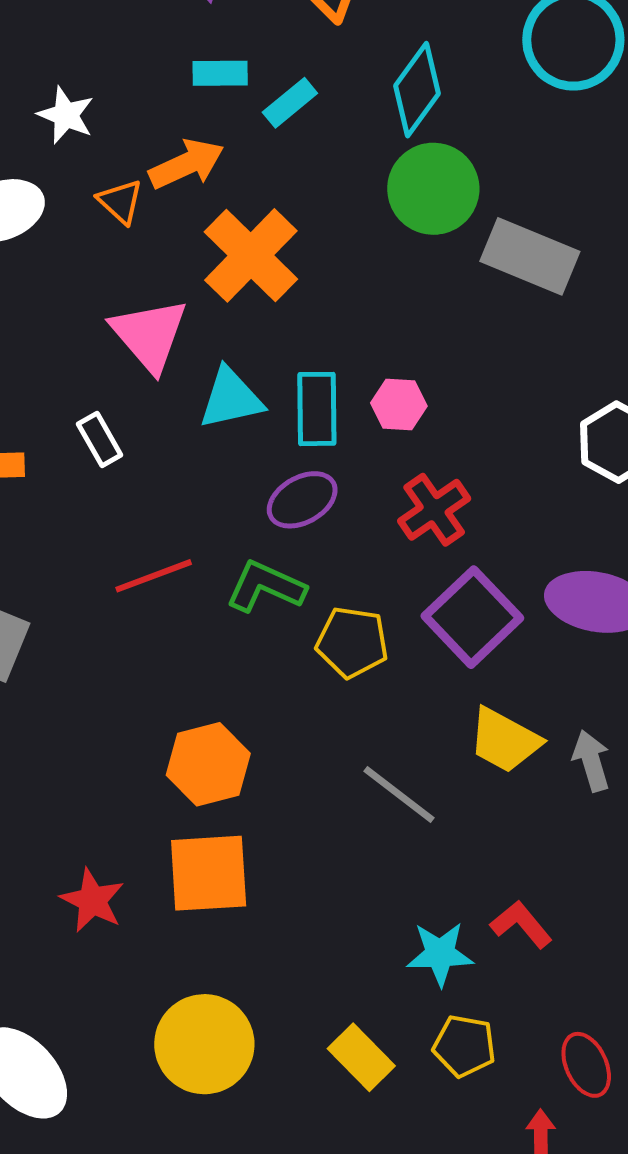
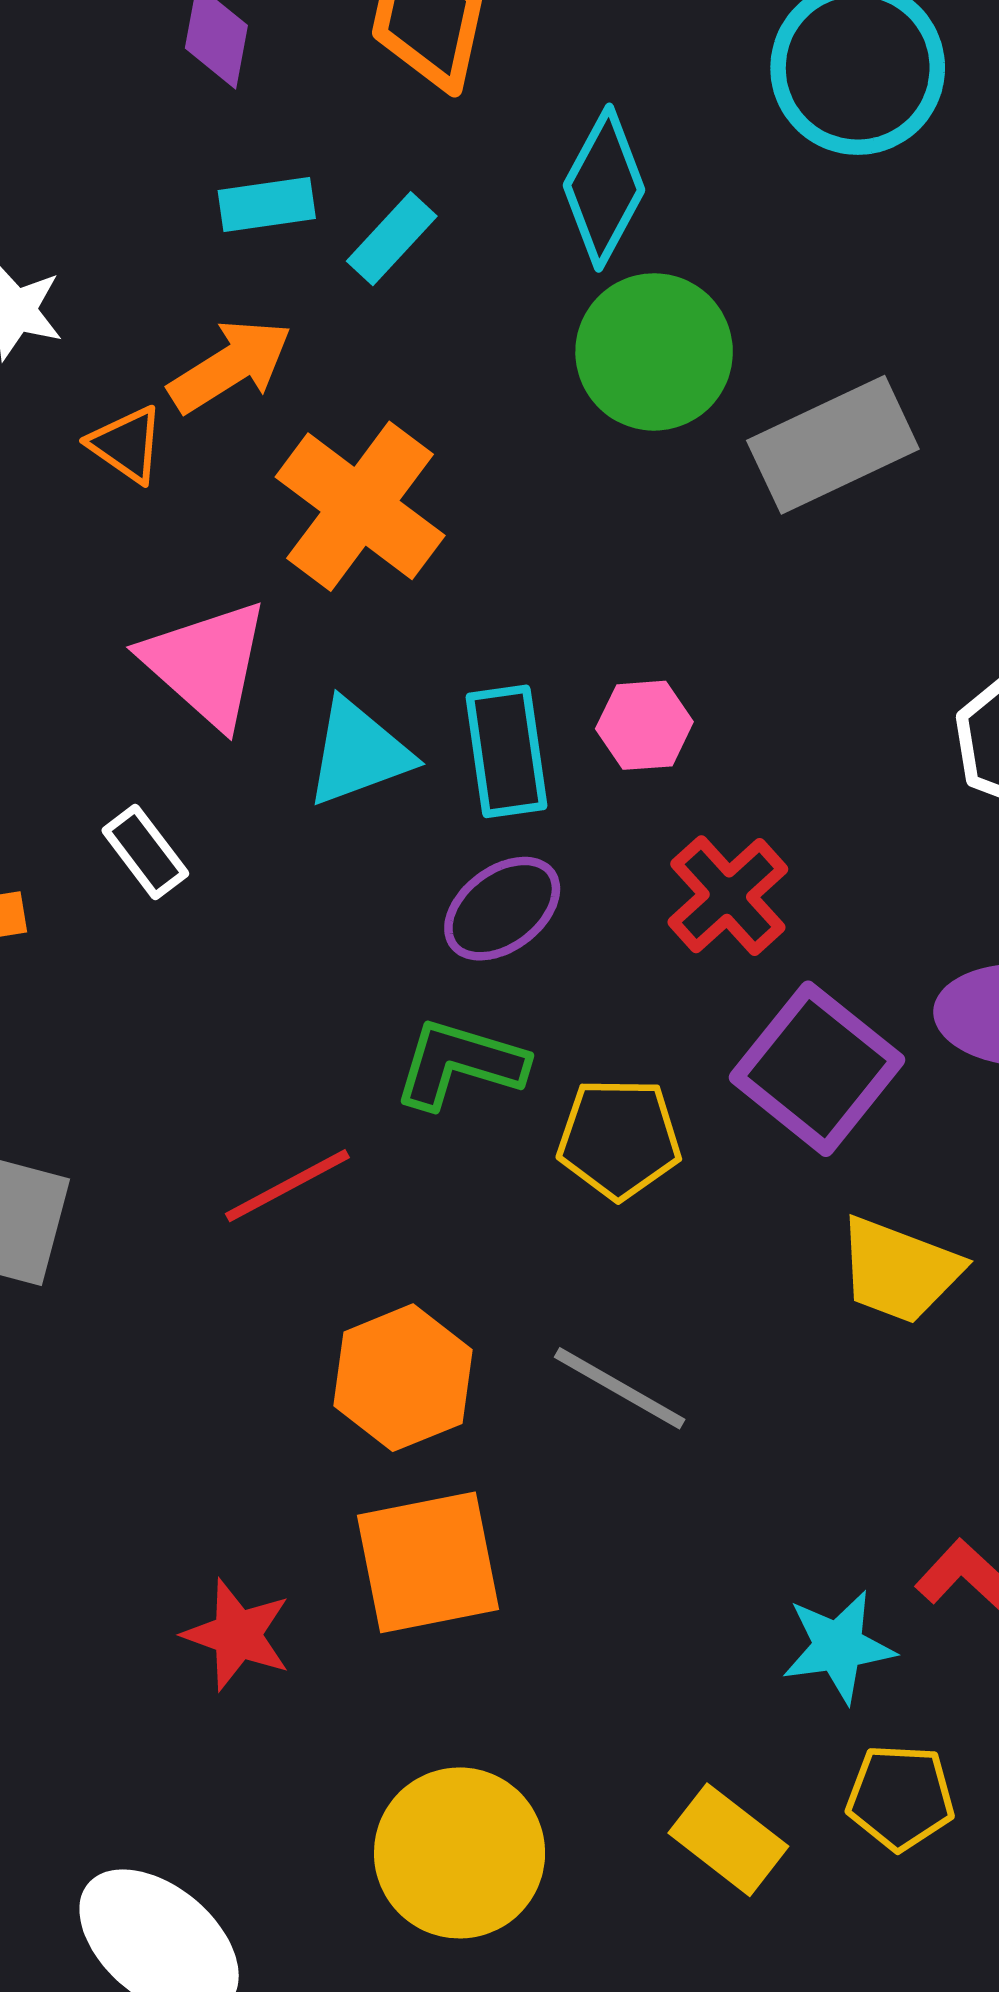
gray rectangle: (530, 256) -> (833, 445), turned -40
red line: (154, 576) -> (287, 1186), moved
gray line: (399, 795) -> (620, 1388), moved

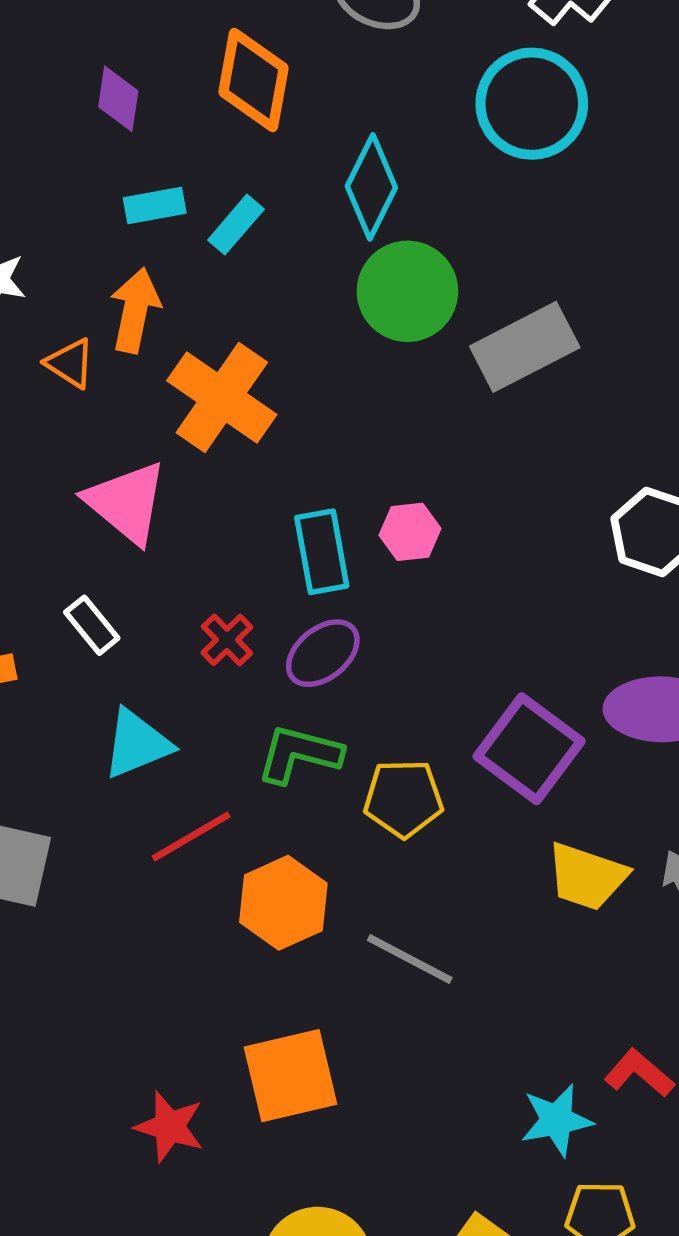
orange arrow: (230, 366) -> (135, 310), turned -44
cyan triangle: (358, 753) -> (137, 744), moved
red cross: (728, 896) -> (227, 640), moved, size x0.7
orange hexagon: (403, 1378) -> (283, 903), moved

